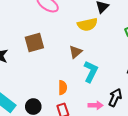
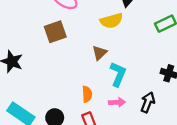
brown square: (34, 42) -> (55, 32), moved
pink arrow: (96, 105) -> (117, 102), moved

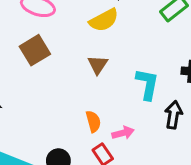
cyan L-shape: (118, 74) -> (147, 84), moved
pink arrow: (117, 102) -> (123, 133), moved

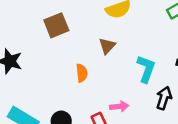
orange semicircle: (93, 121) -> (82, 73), moved

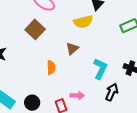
brown square: (56, 25) -> (35, 29), turned -30

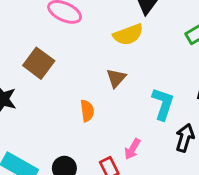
brown square: (35, 29) -> (39, 63), moved
pink arrow: (77, 95) -> (132, 149), turned 128

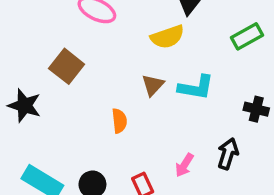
cyan L-shape: (163, 104) -> (196, 87), moved, turned 80
pink arrow: (132, 149) -> (184, 165), moved

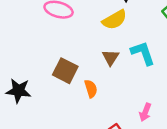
brown square: (67, 66) -> (65, 71), moved
cyan L-shape: (196, 87) -> (143, 53), turned -108

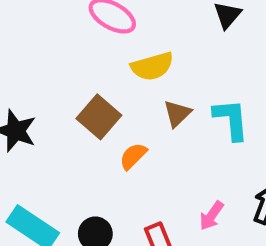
yellow semicircle: (115, 20) -> (152, 66), moved
orange semicircle: (91, 89) -> (133, 156), turned -132

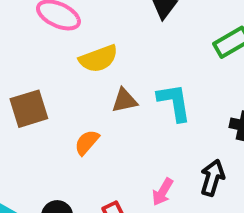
brown triangle: (177, 114) -> (124, 100), turned 36
brown square: (99, 117) -> (29, 109), moved, turned 36

